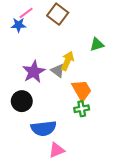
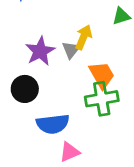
gray triangle: (58, 71) -> (71, 50), turned 32
green cross: (82, 109) -> (102, 99), size x1.6

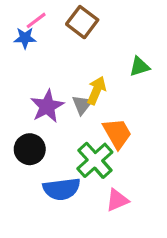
green cross: (102, 99) -> (95, 160), moved, turned -32
pink triangle: (70, 152) -> (117, 200), moved

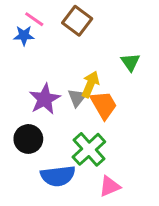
pink line: (36, 20) -> (34, 19), turned 72
green triangle: (139, 67) -> (130, 62), turned -48
orange trapezoid: (117, 133) -> (104, 105), moved

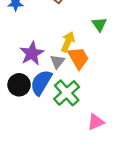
gray triangle: (77, 98) -> (57, 62), moved
blue semicircle: (58, 176) -> (41, 82), moved, turned 128
pink triangle: (110, 186) -> (96, 122), moved

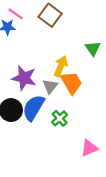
purple star: (32, 53) -> (24, 78), turned -30
green cross: (67, 93) -> (60, 118), size x0.6

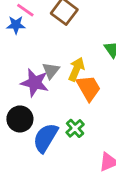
gray triangle: (50, 86) -> (51, 71), moved
blue semicircle: (34, 108) -> (45, 138), moved

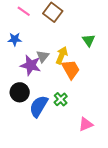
blue star: (16, 25) -> (15, 39), moved

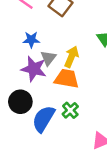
blue star: (15, 39) -> (31, 40), moved
orange trapezoid: (71, 69) -> (67, 79), moved, turned -50

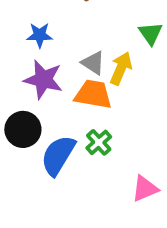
yellow arrow: (71, 57) -> (121, 68), moved
gray triangle: (48, 58) -> (93, 63), moved, turned -35

